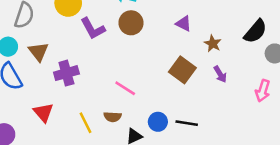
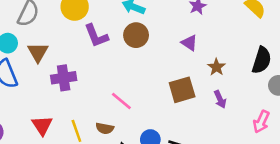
black semicircle: (255, 31) -> (262, 60), turned -30
brown square: (182, 70) -> (182, 90), turned 30
red triangle: (43, 112) -> (42, 125), moved

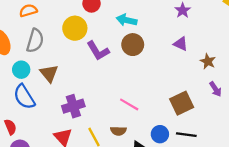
purple cross: (64, 78) -> (73, 106), moved
brown square: (182, 90) -> (182, 103), moved

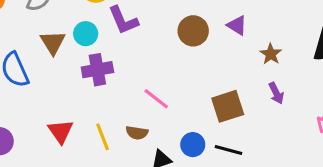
brown circle: (133, 45) -> (193, 31), moved
cyan circle: (21, 70) -> (86, 34), moved
purple cross: (73, 106) -> (97, 70), moved

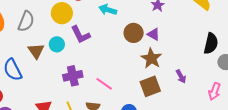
brown circle: (193, 31) -> (134, 33), moved
brown star: (271, 54) -> (151, 58), moved, size x1.5
purple cross: (97, 70) -> (73, 76), moved

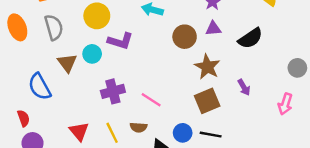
gray semicircle: (26, 21) -> (54, 27), turned -35
purple triangle: (154, 34) -> (213, 29), moved, turned -32
purple L-shape: (81, 35) -> (120, 41), turned -45
black semicircle: (211, 43) -> (250, 38), moved, turned 45

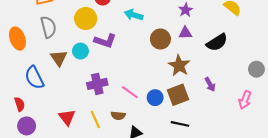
orange ellipse: (17, 27) -> (17, 39), moved
blue circle: (183, 133) -> (155, 98), moved

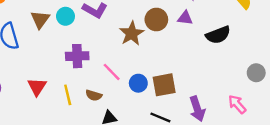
brown star: (179, 66) -> (132, 34), moved
purple arrow: (210, 84) -> (197, 109), moved, size x1.5
pink arrow: (245, 100) -> (237, 104), turned 108

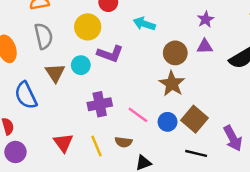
brown star: (132, 34) -> (172, 84), moved
brown square: (164, 85) -> (195, 119), turned -30

